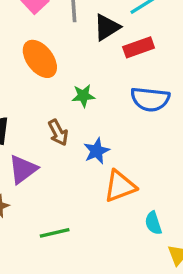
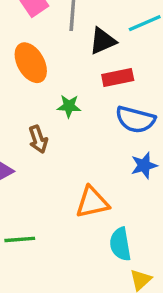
red rectangle: (139, 47) -> (118, 77), moved
blue star: (97, 151) -> (144, 165), moved
cyan semicircle: (153, 223) -> (120, 244), size x1.4

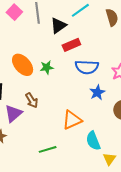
orange ellipse: (31, 63) -> (23, 65), moved
brown arrow: (38, 139) -> (32, 100), moved
green line: (20, 239) -> (48, 149), moved

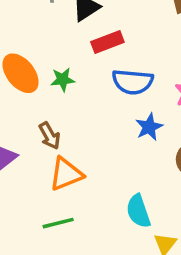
brown arrow: (32, 100) -> (50, 136), moved
orange triangle: (72, 120) -> (66, 174), moved

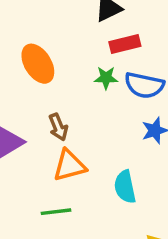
green star: (63, 80) -> (106, 78), moved
cyan semicircle: (138, 211) -> (125, 187), moved

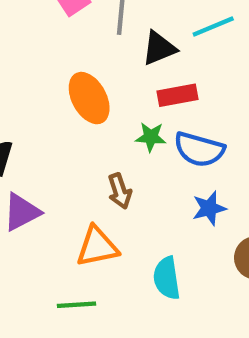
orange ellipse: (38, 64) -> (89, 98), moved
brown arrow: (58, 127) -> (120, 191), moved

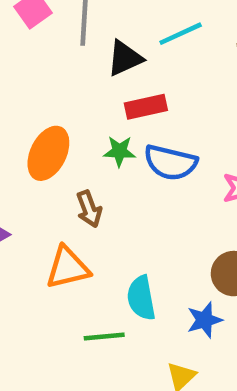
orange ellipse: (89, 98) -> (48, 153), moved, turned 57
blue star: (209, 208) -> (205, 320), moved
green line: (77, 305) -> (104, 336), moved

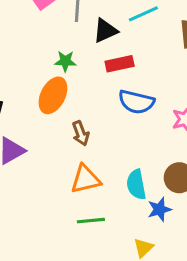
green star: (119, 151) -> (65, 61), moved
orange triangle: (68, 268) -> (85, 179), moved
cyan semicircle: (141, 298) -> (136, 184), moved

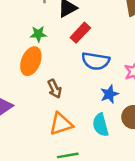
red rectangle: (120, 64) -> (80, 33), turned -30
blue star: (159, 209) -> (109, 94), moved

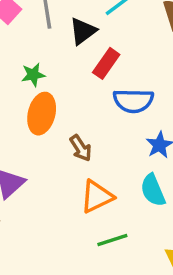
green star: (38, 34) -> (33, 75), moved

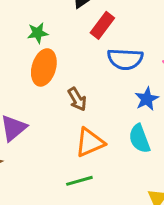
green line: (112, 240) -> (79, 181), moved

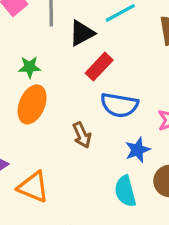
brown arrow: (77, 99) -> (82, 135), moved
orange triangle: (90, 142) -> (33, 187), moved, turned 40

